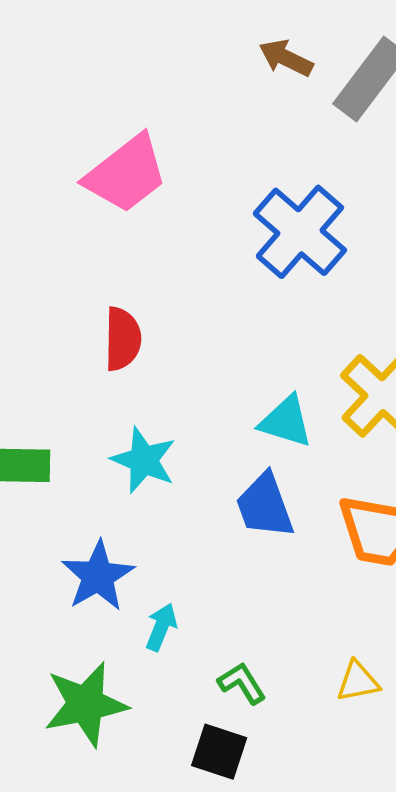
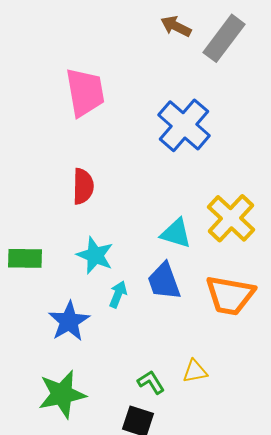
pink trapezoid: (126, 174) -> (85, 92), turned -62
cyan arrow: (161, 627) -> (118, 294), moved
yellow triangle: (358, 681) -> (195, 371), moved

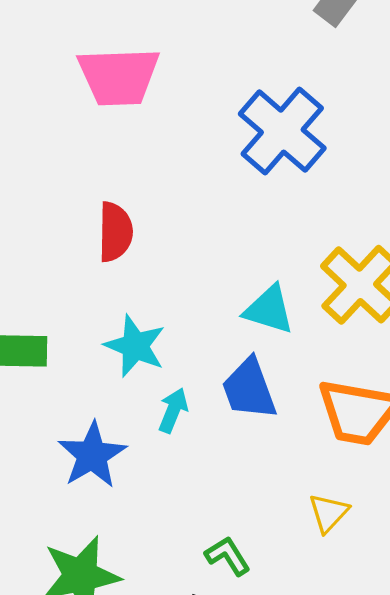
pink trapezoid: (85, 92) -> (119, 76), turned 98
yellow triangle: (195, 371) -> (329, 513), moved, turned -36

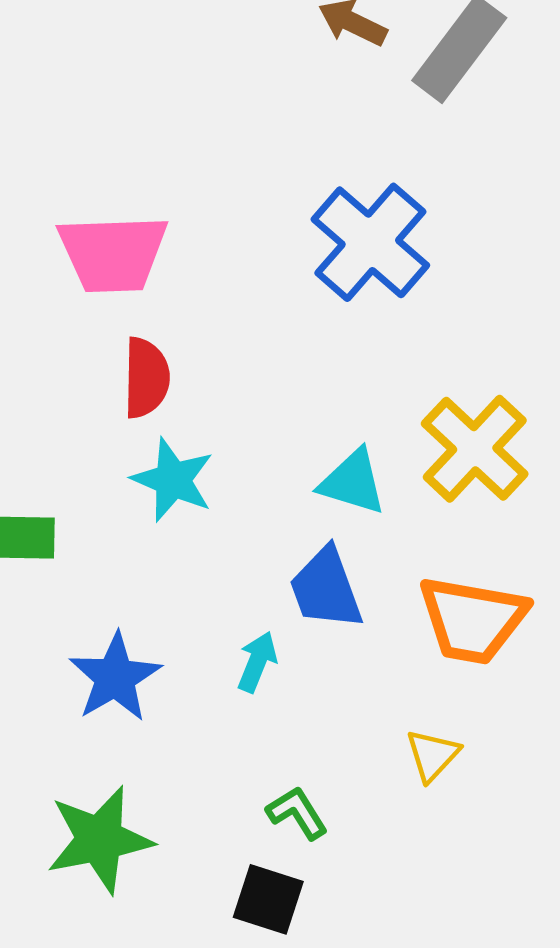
pink trapezoid: (119, 76) -> (113, 253), moved
cyan star: (135, 346) -> (173, 480), moved
cyan arrow: (173, 410) -> (257, 662), moved

